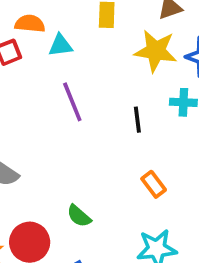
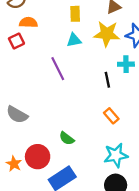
cyan triangle: (60, 45) -> (74, 40), moved
black line: (137, 120) -> (107, 80), moved

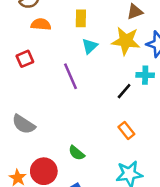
yellow rectangle: (75, 14) -> (81, 18), moved
cyan triangle: (74, 40) -> (90, 46), turned -35
red square: (16, 41) -> (25, 59), moved
black line: (107, 80) -> (124, 91), turned 49

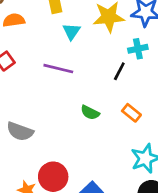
purple line: (71, 76) -> (58, 69), turned -40
green semicircle: (77, 153) -> (90, 113), moved

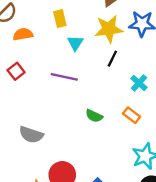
cyan cross: (138, 49) -> (139, 83), moved, turned -35
black line: (119, 71) -> (112, 59), moved

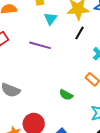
green semicircle: (94, 116) -> (66, 95), moved

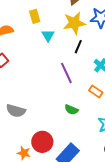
purple line: (40, 45) -> (66, 73), moved, turned 55

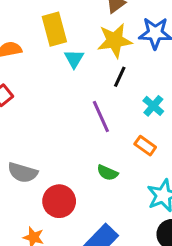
yellow rectangle: (35, 16) -> (54, 29), size x1.5
red circle: (42, 142) -> (59, 201), moved

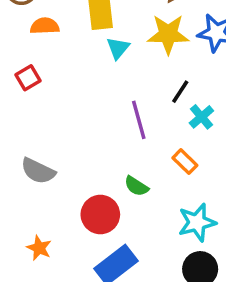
black line: (120, 77) -> (180, 92), moved
red circle: (59, 201) -> (100, 214), moved

